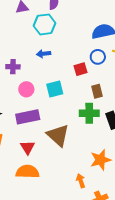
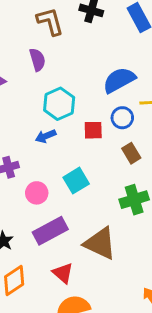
cyan hexagon: (45, 24) -> (59, 104), moved
red square: (80, 69) -> (93, 130), moved, turned 32
brown rectangle: (97, 91) -> (131, 153), moved

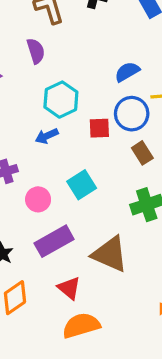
blue semicircle: (119, 80) -> (127, 72), size x0.7
blue circle: (122, 118) -> (132, 114), size x1.4

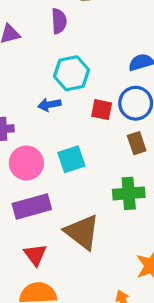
pink circle: (38, 199) -> (26, 163), size x1.4

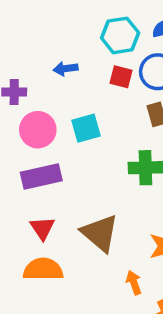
cyan hexagon: (72, 73) -> (120, 35), moved
brown triangle: (82, 232) -> (100, 233), moved

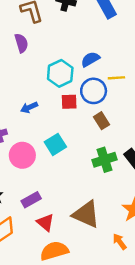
purple rectangle: (41, 177) -> (31, 200), moved, size x0.7

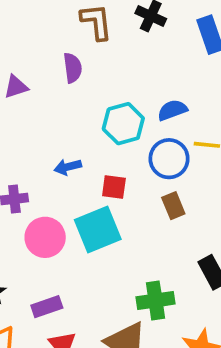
red square: (69, 102) -> (114, 187), moved
cyan square: (55, 144) -> (98, 230), size x1.4
green cross: (104, 160) -> (155, 300), moved

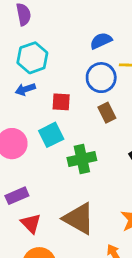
cyan hexagon: (123, 124) -> (32, 58), moved
cyan square: (98, 230) -> (51, 135), size x0.7
green cross: (155, 300) -> (82, 159), moved

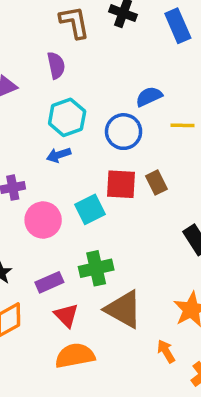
blue circle: (101, 78) -> (124, 132), moved
red square: (61, 102) -> (121, 184), moved, size x1.4
green cross: (82, 159) -> (96, 268), moved

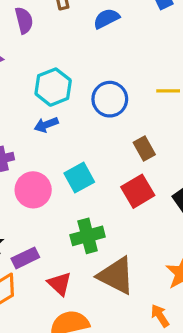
purple semicircle: (56, 65) -> (24, 20), moved
blue semicircle: (149, 97) -> (106, 19), moved
red square: (121, 184) -> (138, 191), moved, turned -32
purple rectangle: (49, 282) -> (25, 258), moved

